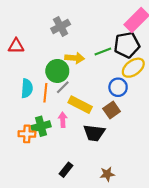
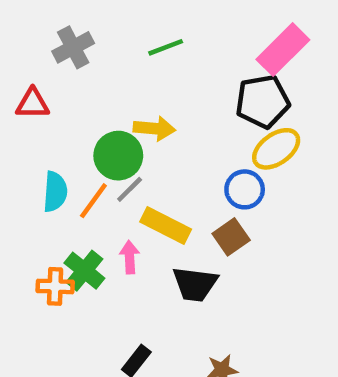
gray cross: (61, 26) -> (73, 47), moved
green line: (103, 51) -> (166, 47), moved
orange line: (45, 93) -> (93, 201), turned 30
green cross: (41, 126) -> (84, 271), turned -36

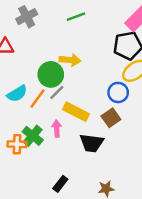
cyan semicircle: (55, 192) -> (17, 94), turned 55

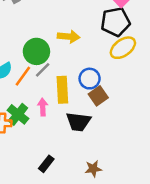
yellow arrow: (70, 60) -> (69, 37), moved
blue circle: (118, 92) -> (90, 79), moved
yellow rectangle: (76, 112) -> (62, 90), turned 60

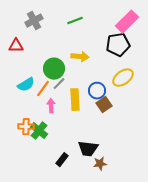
yellow ellipse: (123, 48) -> (123, 78), moved
pink arrow: (43, 107) -> (51, 106), moved
green cross: (18, 114) -> (39, 131), moved
black trapezoid: (78, 122) -> (88, 149), moved

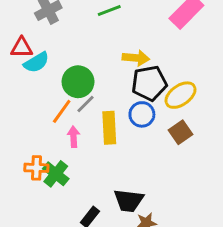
black pentagon: (118, 45) -> (149, 83), moved
yellow arrow: (80, 57) -> (136, 58), moved
cyan semicircle: (26, 85) -> (36, 62), moved
brown square: (104, 105) -> (180, 132), moved

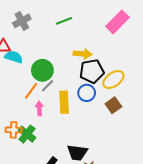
cyan semicircle: (36, 62) -> (14, 57), turned -132

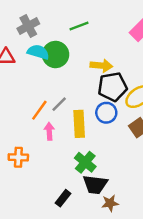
cyan semicircle: (14, 57) -> (38, 52), moved
green circle: (42, 70) -> (56, 54), moved
green cross: (27, 134) -> (85, 162), moved

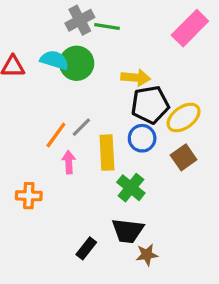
gray cross: (28, 26) -> (80, 20), moved
green line: (79, 26) -> (107, 27), turned 30
green cross: (85, 162) -> (131, 188), moved

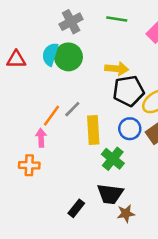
green line: (107, 27) -> (117, 19), moved
cyan semicircle: (54, 60) -> (50, 54), turned -90
blue circle: (142, 138) -> (130, 129), moved
pink arrow: (69, 162) -> (41, 138), moved

